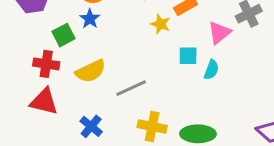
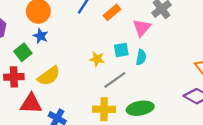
yellow star: (161, 24) -> (97, 59), moved
gray line: (131, 88) -> (115, 80), moved
red triangle: (44, 102) -> (31, 104), moved

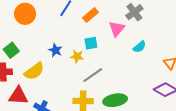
blue star: (41, 36) -> (55, 50), moved
cyan square: (121, 50) -> (91, 43), moved
cyan semicircle: (141, 57) -> (139, 47), moved, turned 40

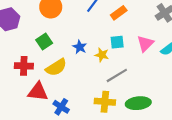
pink triangle: (117, 29) -> (145, 44), moved
green square: (11, 50) -> (44, 41), moved

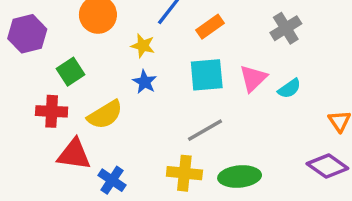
green square: (44, 41) -> (70, 72), moved
cyan square: (117, 42) -> (207, 75), size x1.5
yellow star: (102, 55) -> (143, 46), moved

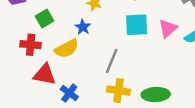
blue star: (145, 82) -> (83, 27), moved
gray line: (205, 130) -> (112, 61), moved, turned -40

